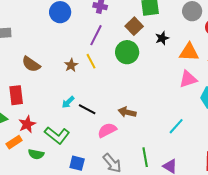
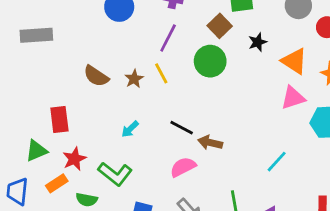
orange triangle: (189, 52) -> (294, 61), turned 30
brown semicircle: (31, 64) -> (96, 76), moved
black line: (87, 109) -> (182, 128), moved

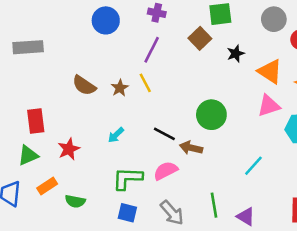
green circle: (210, 61) -> (211, 115), moved
red rectangle: (59, 119) -> (36, 121), moved
red star: (74, 159) -> (69, 149), moved
green L-shape: (115, 174) -> (127, 178), moved, turned 144

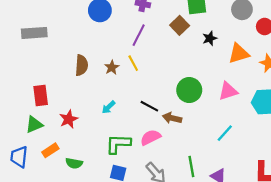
orange triangle: (270, 71) -> (239, 53), turned -50
brown semicircle: (84, 85) -> (82, 65), turned -120
pink triangle: (269, 106) -> (228, 91), moved

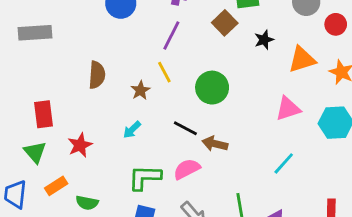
brown star: (112, 67) -> (140, 90), moved
green circle: (189, 90) -> (212, 88), moved
green triangle: (34, 124) -> (35, 152), turned -48

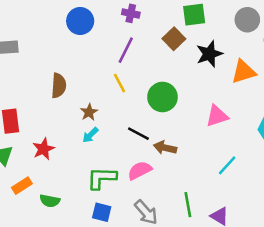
black star: (264, 40) -> (209, 54), size x1.5
brown star: (140, 90) -> (89, 112), moved
pink triangle: (288, 109) -> (217, 116), moved

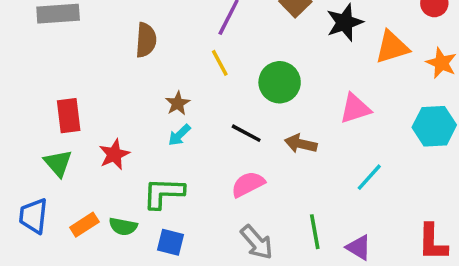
brown semicircle: (59, 86) -> (146, 40), moved
brown arrow: (165, 148) -> (301, 144), moved
green L-shape: (102, 178) -> (164, 193), moved
orange rectangle: (22, 186) -> (84, 225), moved
blue square: (102, 212) -> (171, 242), moved

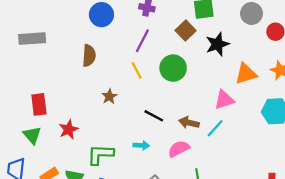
orange triangle: (392, 47) -> (246, 74), moved
green circle: (280, 82) -> (173, 68), moved
cyan arrow: (179, 135) -> (141, 145), moved, turned -133
cyan line: (369, 177) -> (215, 128), moved
pink semicircle: (248, 184) -> (179, 149), moved

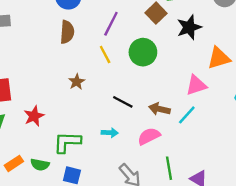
brown semicircle: (89, 56) -> (67, 32), moved

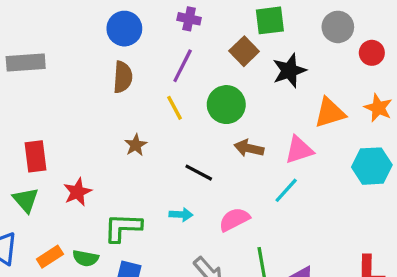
brown arrow: (160, 109) -> (249, 148), moved

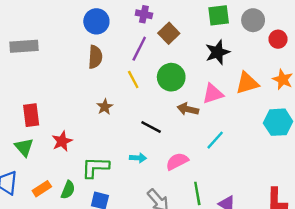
green square: (270, 20) -> (219, 15), moved
brown square: (244, 51) -> (169, 33), moved
pink triangle: (299, 150) -> (213, 94), moved
green semicircle: (86, 258) -> (68, 190), turned -78

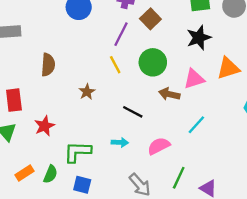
brown semicircle: (95, 57) -> (48, 65), moved
green line: (197, 193) -> (179, 178), turned 35

